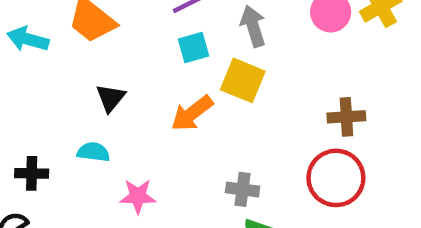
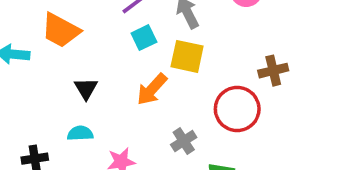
red circle: (336, 178) -> (237, 109), moved
gray cross: (243, 189) -> (184, 141), moved, turned -30

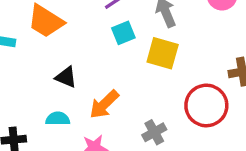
black triangle: (86, 89) -> (66, 77), turned -40
orange arrow: (152, 89) -> (104, 104), moved

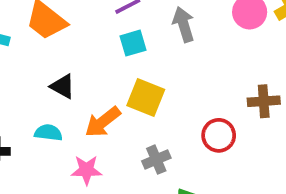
yellow square: (163, 53) -> (146, 97), moved
red circle: (206, 105) -> (219, 135), size x0.7

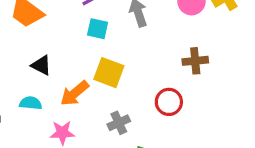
cyan square: (133, 43) -> (98, 29), turned 30
brown cross: (264, 101) -> (195, 61), moved

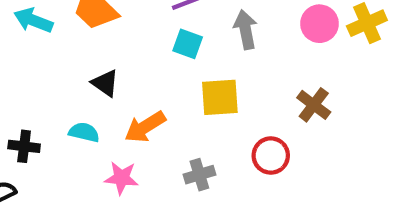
brown cross: (195, 61) -> (314, 105), turned 35
yellow square: (109, 73) -> (220, 97), moved, turned -32

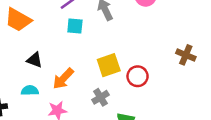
yellow square: (220, 97) -> (109, 65), moved
brown cross: (314, 105) -> (186, 55), moved

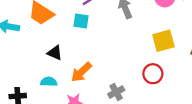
cyan square: (75, 26) -> (81, 21), moved
yellow square: (109, 65) -> (163, 41), moved

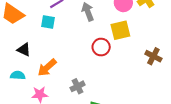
yellow square: (163, 41) -> (120, 30), moved
red circle: (153, 74) -> (101, 47), moved

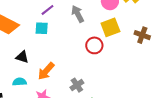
brown cross: (153, 56) -> (142, 35), moved

